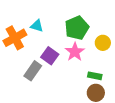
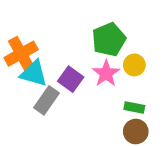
cyan triangle: (37, 26) -> (34, 73), moved, size x1.5
yellow circle: (103, 43) -> (134, 65), moved

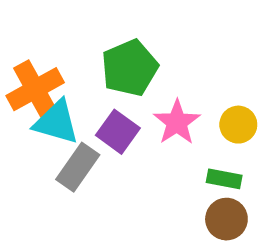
green pentagon: (109, 39) -> (130, 68), moved
yellow circle: (134, 65) -> (238, 125), moved

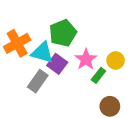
cyan triangle: (56, 122) -> (42, 52), moved
green rectangle: (224, 179) -> (98, 75), moved, turned -63

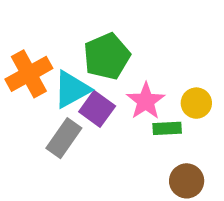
cyan triangle: (42, 52) -> (72, 89), turned -45
green rectangle: (98, 75) -> (167, 128), turned 49

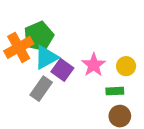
green pentagon: (107, 56) -> (39, 36), moved
green rectangle: (167, 128) -> (115, 91), moved

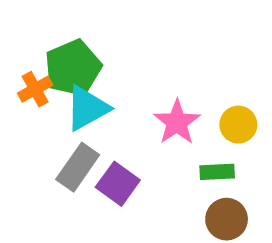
orange cross: (19, 47) -> (35, 89), size x0.6
purple square: (62, 70) -> (118, 184), moved

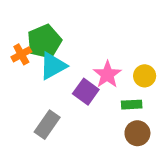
gray rectangle: (78, 167) -> (47, 125), moved
purple square: (118, 184) -> (86, 92), moved

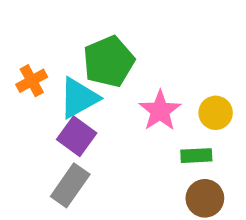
green pentagon: (44, 41) -> (109, 61), moved
purple square: (86, 92) -> (77, 136), moved

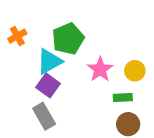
orange cross: (32, 81) -> (17, 36), moved
gray rectangle: (70, 185) -> (44, 116), turned -65

